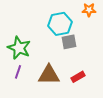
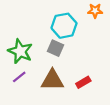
gray square: (69, 42) -> (56, 48), moved, turned 35
purple line: (18, 72) -> (19, 77), turned 32

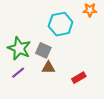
gray square: (56, 48) -> (43, 50), moved
brown triangle: (52, 80) -> (48, 68), moved, size x0.6

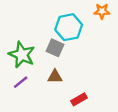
gray square: (43, 50) -> (55, 48), moved
red rectangle: (79, 78) -> (79, 99), moved

